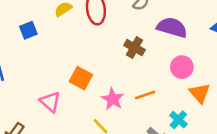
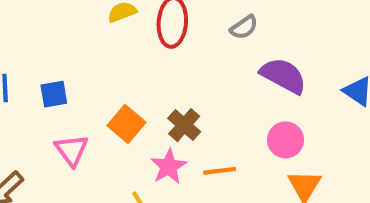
blue square: (28, 30) -> (54, 94), moved
brown cross: (134, 48) -> (184, 125), moved

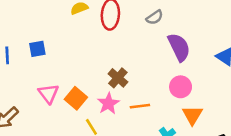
purple semicircle: (283, 76) -> (179, 47), turned 36
blue square: (54, 94) -> (37, 49), moved
orange square: (126, 124) -> (76, 98), moved

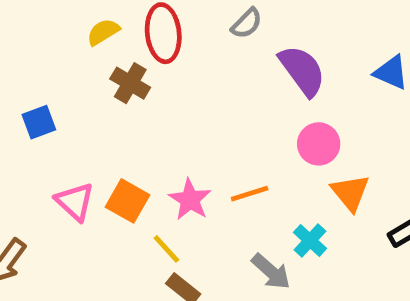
brown cross: (118, 78) -> (130, 83), moved

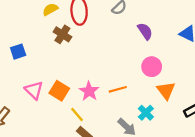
purple semicircle: (302, 71) -> (145, 31), size x0.7

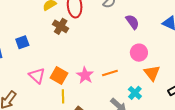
yellow line: (77, 114) -> (63, 96), moved, turned 40

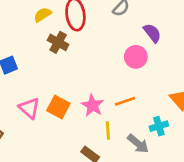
pink circle: (139, 53) -> (136, 57), moved
cyan cross: (135, 93) -> (159, 126), turned 32
yellow line: (63, 96) -> (108, 130), moved

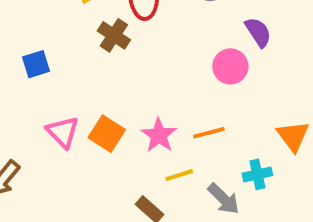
yellow line: (108, 130) -> (179, 175), turned 72

